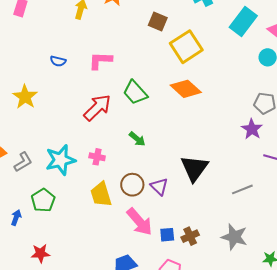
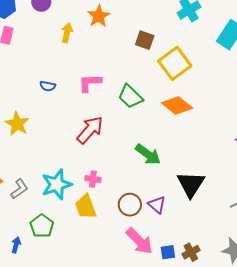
green trapezoid: (135, 92) -> (130, 97), moved
green arrow: (137, 139) -> (148, 154), moved, size x1.5
yellow trapezoid: (101, 194) -> (86, 207), moved

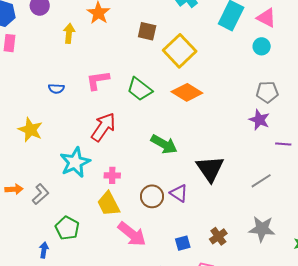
cyan star: (57, 185) -> (75, 162), moved
pink arrow: (139, 241) -> (132, 234), moved
blue square: (168, 252) -> (183, 243), moved

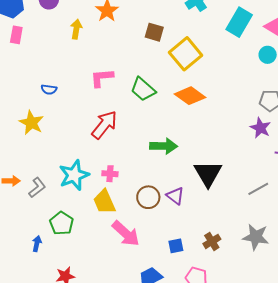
blue semicircle: (56, 89) -> (49, 89), moved
green arrow: (164, 144) -> (164, 146), turned -32
cyan star: (75, 162) -> (74, 175), moved

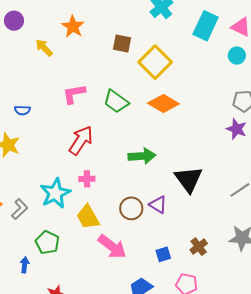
yellow arrow: (76, 29) -> (44, 48), turned -48
pink cross: (110, 174) -> (87, 179), moved

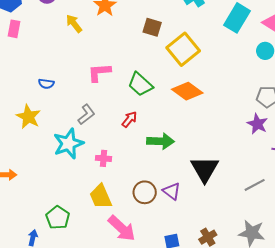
red arrow: (81, 140) -> (129, 119), moved, size x0.6
cyan star: (55, 193) -> (68, 144), moved
gray L-shape: (20, 209) -> (86, 115), moved

